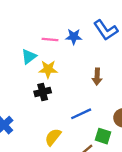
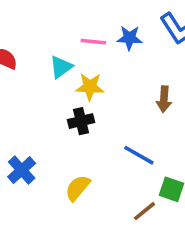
blue line: (81, 114) -> (139, 155), turned 54
yellow semicircle: (53, 137) -> (78, 188), moved

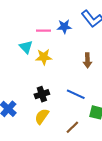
cyan triangle: (61, 67) -> (26, 47), turned -32
black cross: (81, 121) -> (42, 94), moved
brown line: (144, 211) -> (72, 127), moved

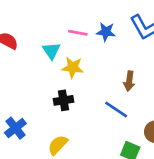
black cross: (42, 94) -> (64, 100), moved
blue line: (76, 94) -> (116, 110), moved

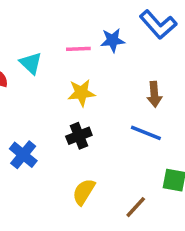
cyan triangle: (51, 51) -> (31, 63), moved
blue cross: (15, 128) -> (23, 155), moved

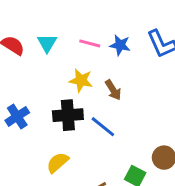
brown arrow: (154, 94) -> (113, 90), moved, turned -45
blue line: (146, 133) -> (103, 127), moved
black cross: (79, 136) -> (68, 115), size x1.4

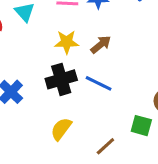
brown arrow: (113, 90) -> (101, 45), turned -85

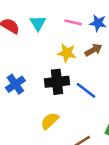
brown arrow: (101, 45) -> (93, 50), moved

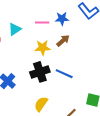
cyan triangle: (38, 23) -> (15, 29), turned 40

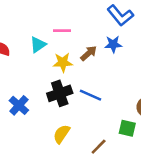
blue star: (62, 19) -> (113, 44), moved
cyan triangle: (15, 29) -> (38, 45), moved

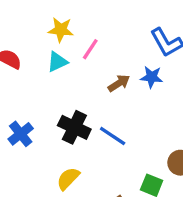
pink line: (62, 31) -> (90, 49), turned -66
yellow star: (63, 62) -> (61, 30), moved
black cross: (60, 93) -> (74, 127), turned 35

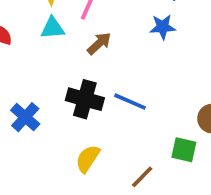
cyan triangle: (57, 62) -> (53, 28), turned 30
brown arrow: (119, 83) -> (99, 43), moved

